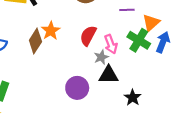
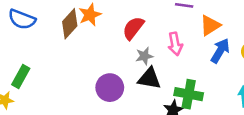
green cross: (139, 40) -> (189, 94), moved, turned -30
pink arrow: (111, 44) -> (175, 44), moved

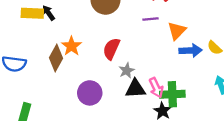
pink arrow: (175, 44) -> (156, 88), moved
blue arrow: (220, 51) -> (191, 51), turned 70
purple circle: (110, 88) -> (90, 93), moved

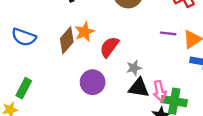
purple line: (150, 19) -> (168, 33), moved
red semicircle: (111, 49) -> (109, 47), moved

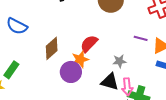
orange star: (85, 32) -> (80, 59), moved
brown diamond: (67, 40) -> (52, 48), moved
gray star: (134, 68) -> (119, 61), moved

